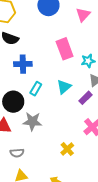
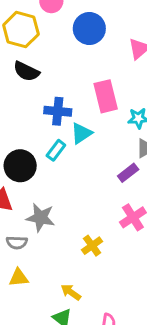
blue cross: (23, 64) -> (58, 111), moved
cyan triangle: (64, 87) -> (81, 133), moved
gray star: (32, 121) -> (41, 218), moved

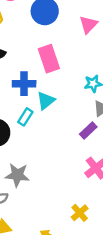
pink rectangle: (106, 96) -> (49, 59), moved
yellow cross: (92, 246) -> (80, 213), moved

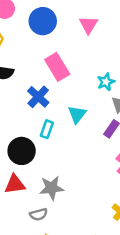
blue cross: (24, 84) -> (38, 97), turned -35
cyan triangle: (46, 101) -> (77, 114), moved

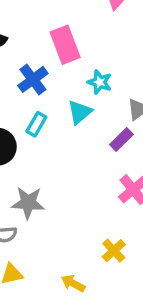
cyan star: (106, 82) -> (100, 82), moved, turned 30

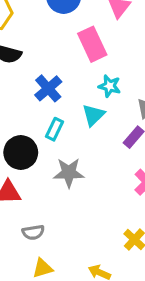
pink rectangle: (65, 45) -> (92, 44), moved
gray star: (28, 203) -> (69, 173), moved

